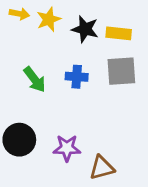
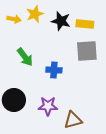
yellow arrow: (19, 14) -> (14, 19), moved
blue cross: (77, 77) -> (54, 70), moved

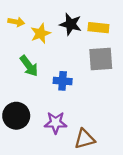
yellow star: (35, 14) -> (41, 33), moved

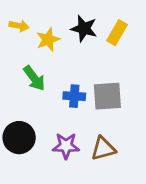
yellow rectangle: (98, 28) -> (117, 33), turned -66
gray square: (101, 59) -> (107, 96), moved
brown triangle: (85, 139) -> (103, 149), moved

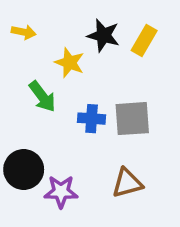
yellow star: (48, 40) -> (69, 63), moved, turned -30
purple star: (66, 146) -> (61, 192), moved

